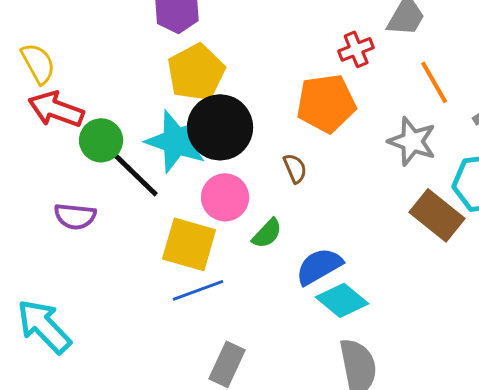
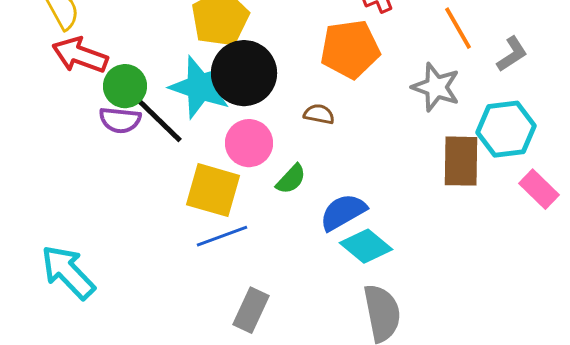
brown semicircle: (295, 168) -> (319, 114), turned -56
brown rectangle: (437, 215) -> (461, 161), turned 52
purple semicircle: (75, 216) -> (120, 120), moved

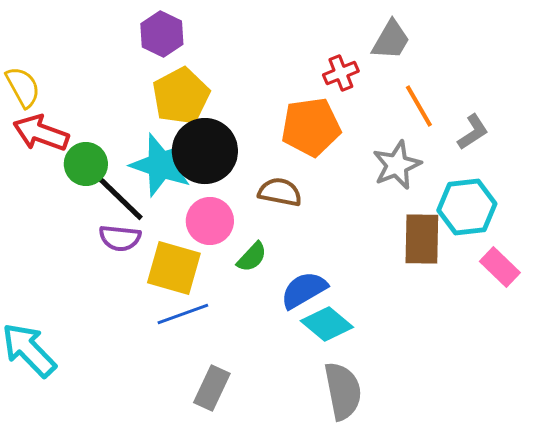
gray star: (436, 87) -> (397, 165), turned 30
brown semicircle: (319, 114) -> (280, 192), size x1.4
purple semicircle: (120, 120) -> (120, 238), moved

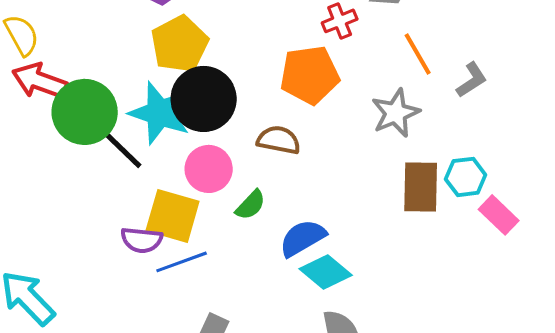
green circle: (86, 164) -> (85, 112), size x1.5
cyan hexagon: (467, 207) -> (466, 177), moved, size x0.7
purple semicircle: (120, 238) -> (142, 240), moved

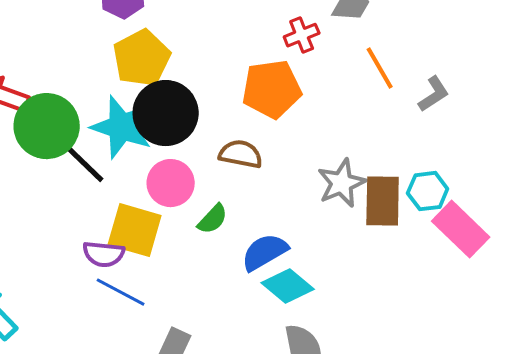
gray star: (396, 113) -> (342, 183), moved
pink rectangle: (499, 215) -> (461, 229), size x1.4
blue line: (182, 262) -> (121, 292), moved, turned 48

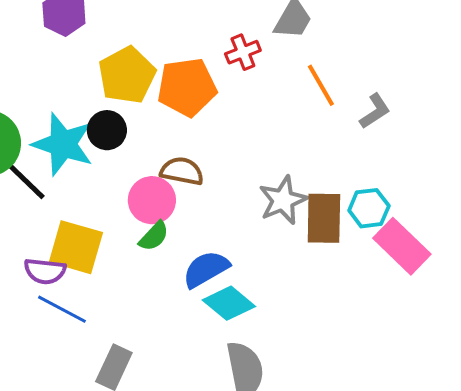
yellow pentagon: (142, 58) -> (127, 75), moved
orange pentagon: (272, 89) -> (187, 87), moved
black circle: (166, 113) -> (107, 130), size x0.6
pink circle: (171, 183) -> (152, 200), moved

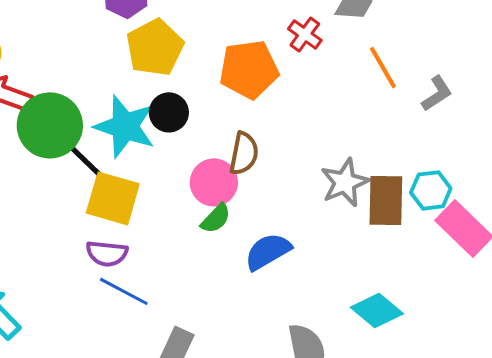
red cross: (243, 52) -> (305, 34), turned -32
yellow pentagon: (127, 75) -> (155, 47), moved
brown semicircle: (182, 171) -> (244, 153), turned 90
yellow square: (76, 247) -> (113, 198), moved
cyan diamond: (229, 303) -> (377, 310), moved

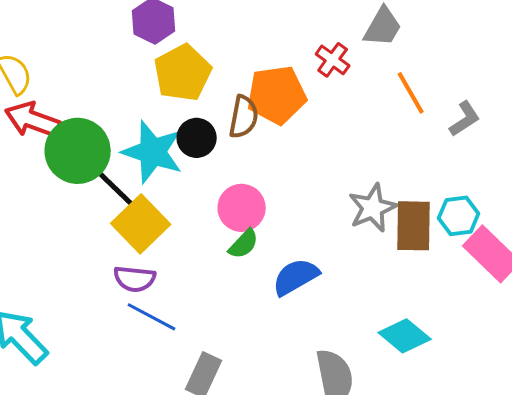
brown semicircle: (244, 153) -> (244, 117), moved
yellow square: (113, 198) -> (141, 224), turned 30

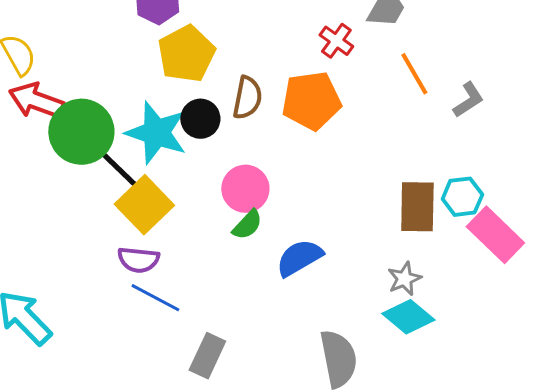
orange pentagon: (277, 95) -> (311, 101), moved
gray star: (373, 208) -> (404, 279), moved, size x0.7

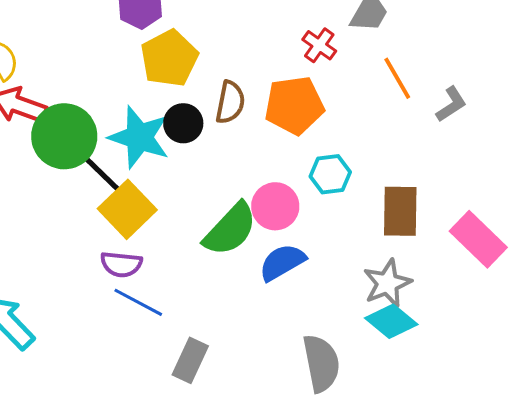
pink circle: (245, 189) -> (275, 206), moved
cyan hexagon: (462, 197) -> (330, 174), moved
green semicircle: (247, 225) -> (230, 229), size x1.8
gray star: (404, 279) -> (387, 283), size x1.4

